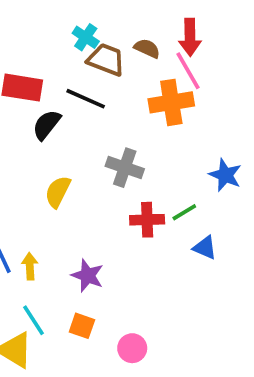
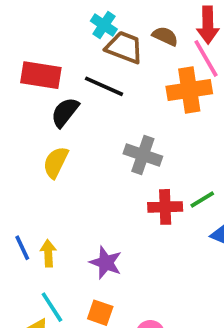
yellow semicircle: (58, 192) -> (56, 162), moved

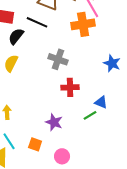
green line: (202, 199) -> (90, 115), moved
purple star: (106, 263) -> (54, 122), moved

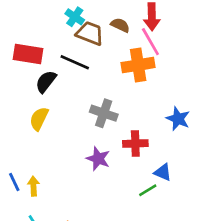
red cross: (70, 87) -> (135, 143), moved
purple star: (54, 122) -> (98, 159), moved

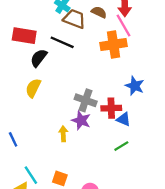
gray cross: (104, 113) -> (86, 100), moved
blue star: (178, 119) -> (135, 86), moved
blue triangle: (163, 172) -> (124, 119), moved
yellow arrow: (33, 186) -> (63, 134), moved

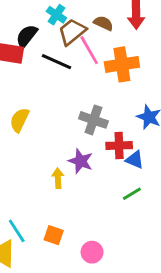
brown trapezoid: (74, 19) -> (72, 32), turned -60
pink line: (124, 26) -> (89, 50), moved
black semicircle: (39, 58) -> (27, 36), moved
gray cross: (86, 100) -> (93, 120), moved

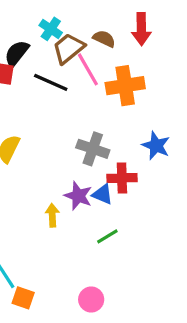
blue triangle: (135, 160) -> (103, 194), moved
green line: (132, 194) -> (107, 236), moved
orange square: (54, 235) -> (23, 298), moved

